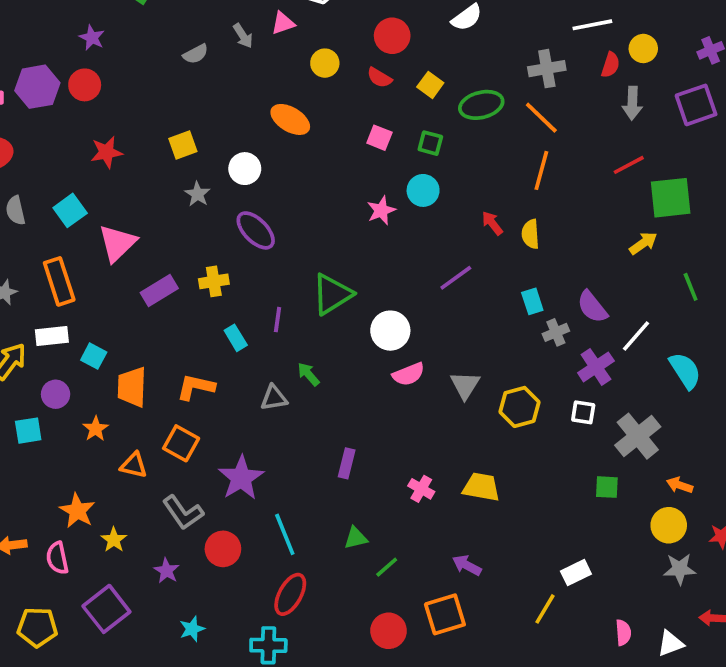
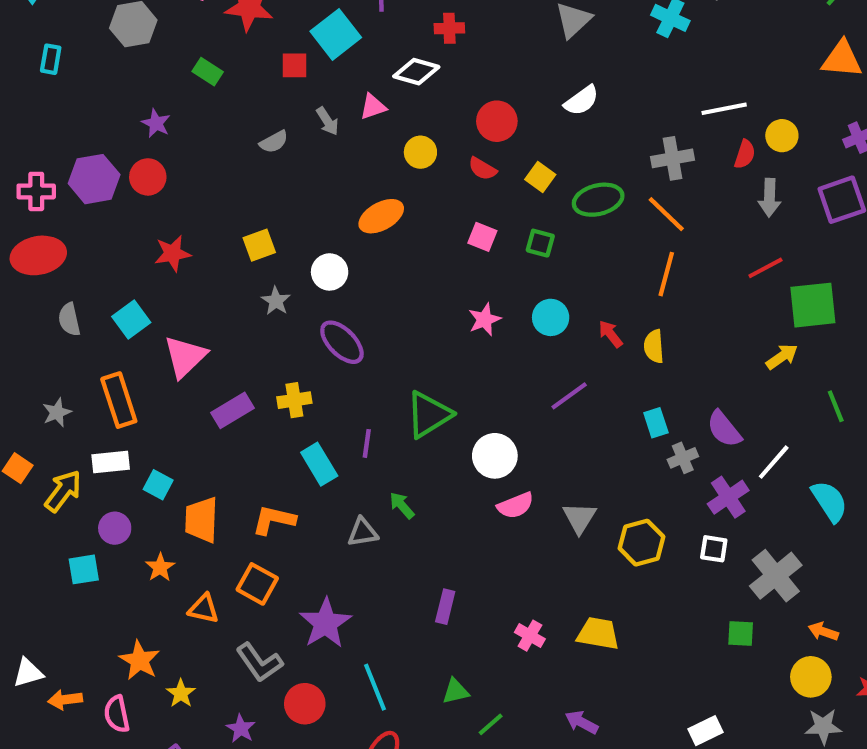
orange ellipse: (290, 119) -> (381, 216), turned -60
cyan circle: (423, 190) -> (551, 317), moved
cyan rectangle: (236, 338) -> (319, 464), size x1.4

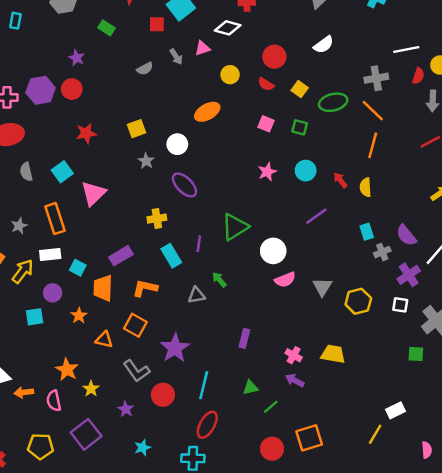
purple rectangle: (232, 410) -> (121, 256), moved
cyan line: (375, 687) -> (204, 385), turned 36
purple arrow: (582, 722) -> (295, 380), moved

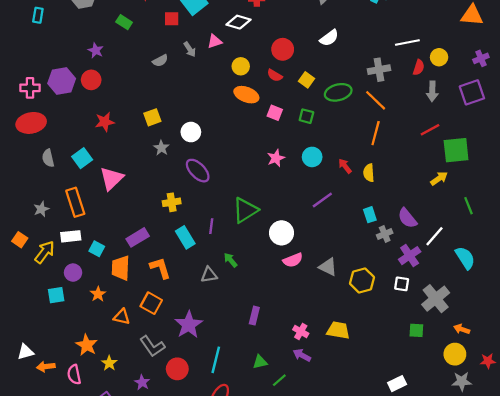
orange ellipse: (207, 112) -> (246, 95), moved, turned 50
gray triangle: (322, 287) -> (328, 267), turned -36
orange L-shape: (145, 288) -> (160, 268), turned 60

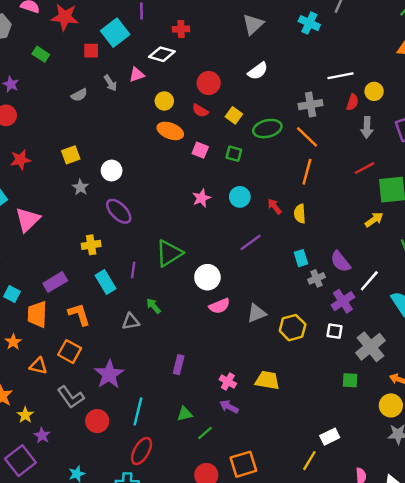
gray triangle: (328, 267) -> (257, 313), turned -48
purple star: (142, 382) -> (42, 435), moved

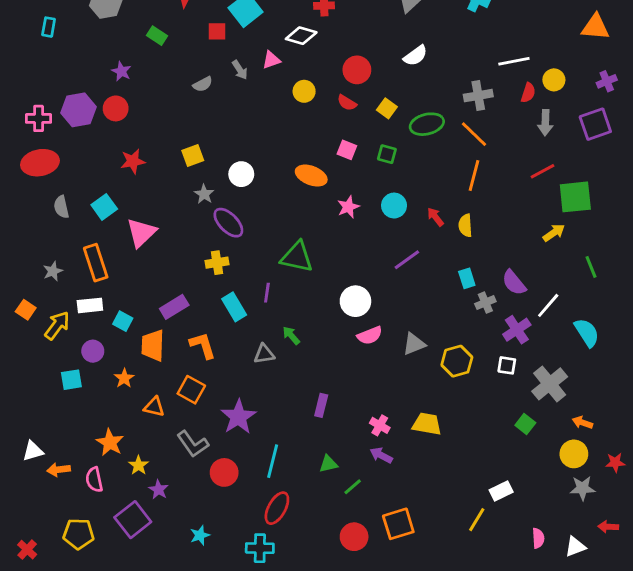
orange ellipse: (170, 131) -> (311, 176), moved
purple ellipse: (119, 211) -> (228, 223), moved
green triangle: (169, 253) -> (297, 257), moved, turned 44
green square: (350, 380) -> (525, 424), turned 35

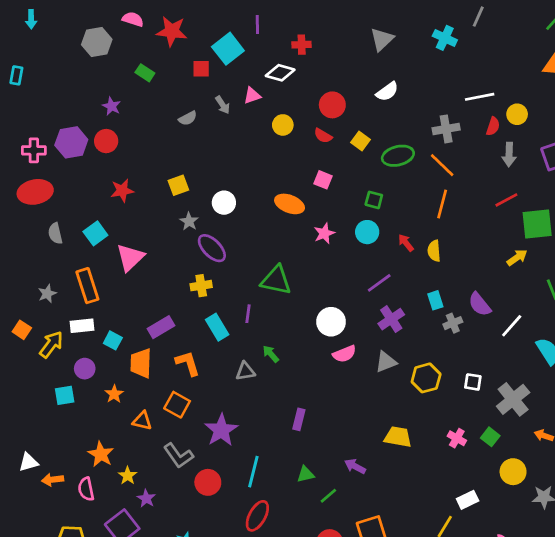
cyan rectangle: (49, 27) -> (16, 75), moved
green square: (387, 154) -> (374, 200), moved
purple cross: (517, 330) -> (391, 319), moved
pink cross: (380, 425) -> (457, 438), moved
yellow circle: (574, 454) -> (513, 472), moved

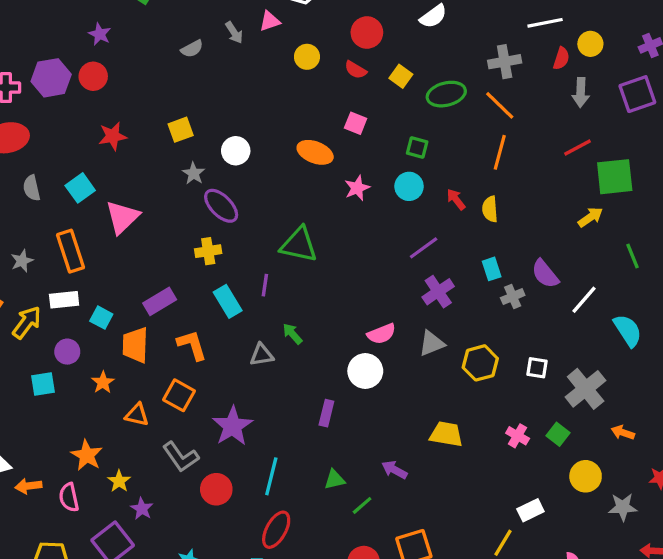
white circle: (331, 322) -> (365, 371), moved

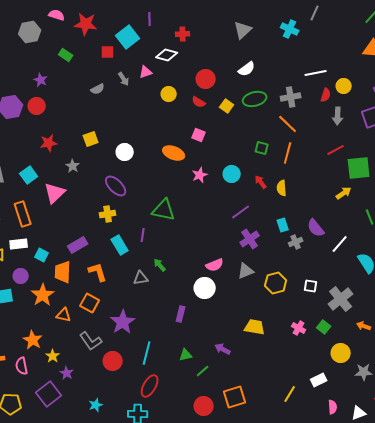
green ellipse: (446, 94) -> (255, 99), moved
green square: (417, 148) -> (262, 148), moved
gray star: (194, 173) -> (73, 166), moved
orange star: (103, 382) -> (43, 295), size x1.6
white rectangle: (530, 510) -> (319, 380), moved

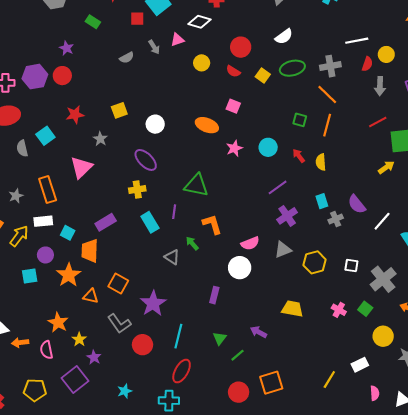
cyan square: (29, 175) -> (45, 136), moved
orange L-shape: (98, 272) -> (212, 224), moved
gray triangle: (141, 278) -> (172, 257), turned 42
green triangle: (186, 355) -> (220, 338), turned -40

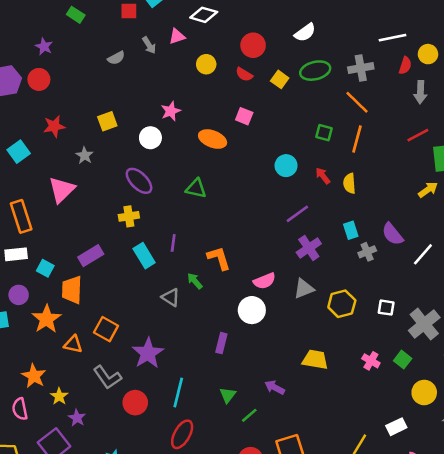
pink star: (234, 148) -> (171, 111), moved
green triangle: (196, 185) -> (196, 188), moved, size x0.7

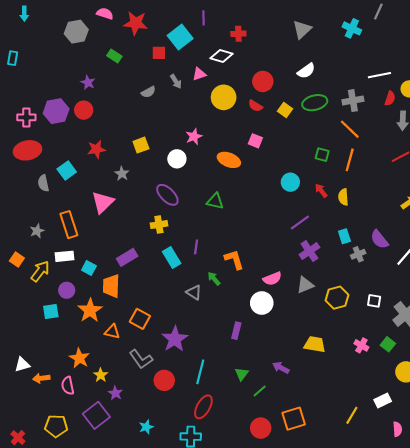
yellow circle: (206, 64) -> (224, 97), size x1.5

